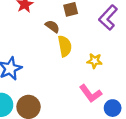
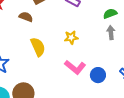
yellow semicircle: (65, 46) -> (38, 47), moved

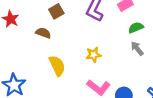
gray arrow: (111, 33) -> (137, 48), turned -32

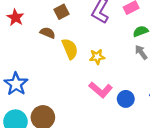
yellow semicircle: (57, 66) -> (70, 49), moved

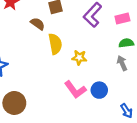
blue circle: (126, 99) -> (99, 90), moved

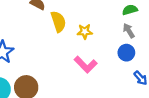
blue circle: (99, 90) -> (126, 53), moved

